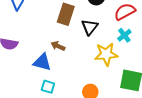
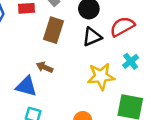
black triangle: (90, 27) -> (92, 37), moved, turned 30
cyan cross: (124, 35) -> (131, 61), moved

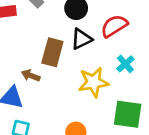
brown rectangle: (53, 30) -> (52, 52), moved

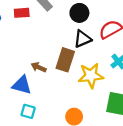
brown rectangle: (52, 52) -> (65, 60), moved

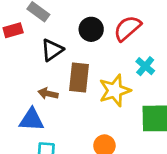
black circle: (79, 13) -> (91, 29), moved
black triangle: (83, 39) -> (52, 50), moved

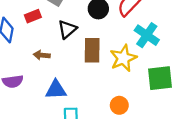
cyan cross: (145, 66) -> (147, 35), size x1.5
brown arrow: (48, 94) -> (42, 55), moved

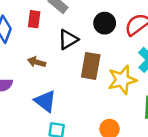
red rectangle: (33, 16) -> (34, 19), turned -70
blue triangle: (56, 90) -> (45, 101), turned 30

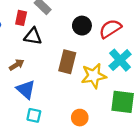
black triangle: (68, 39) -> (33, 36), moved, turned 36
brown arrow: (37, 62) -> (17, 65), moved, turned 128

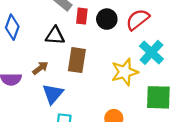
red rectangle: (21, 18) -> (82, 16), moved
brown rectangle: (67, 62) -> (77, 60), moved
blue triangle: (26, 90) -> (53, 94), turned 35

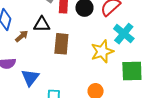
brown arrow: (40, 68) -> (22, 36), moved
blue triangle: (53, 94) -> (30, 78), moved

